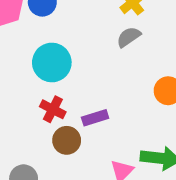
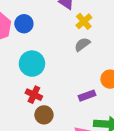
purple rectangle: (95, 118) -> (87, 96), moved

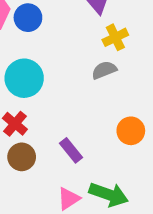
purple rectangle: (87, 96) -> (71, 150), moved, turned 56

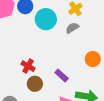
cyan circle: (24, 78) -> (46, 19), moved

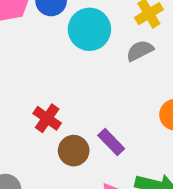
brown circle: (35, 84) -> (74, 151), moved

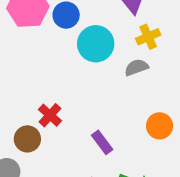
brown circle: (74, 151) -> (27, 139), moved

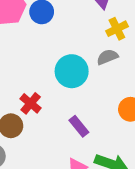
cyan circle: (96, 44) -> (72, 71), moved

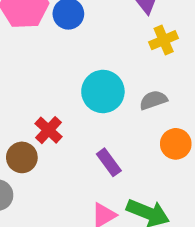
gray semicircle: (107, 57) -> (153, 100), moved

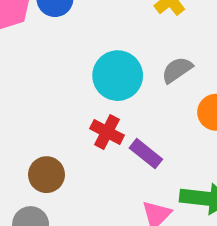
red cross: (48, 130) -> (107, 132), moved

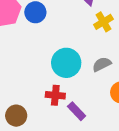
red cross: (107, 132) -> (55, 95), turned -30

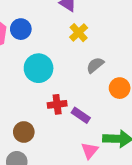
yellow cross: (103, 22) -> (79, 33), moved
cyan circle: (66, 63) -> (39, 68), moved

